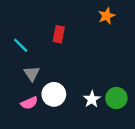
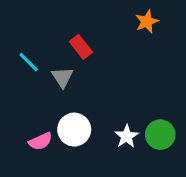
red rectangle: (59, 34) -> (81, 47), turned -49
gray triangle: (32, 73) -> (62, 77), moved

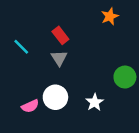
gray triangle: (62, 77) -> (59, 58), moved
green circle: (160, 135) -> (125, 77), moved

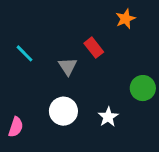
red rectangle: (60, 35) -> (94, 48), moved
pink semicircle: (30, 106) -> (16, 127), moved, turned -48

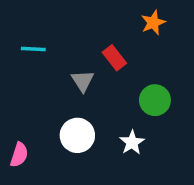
cyan line: (24, 53) -> (33, 49), moved, turned -42
green circle: (143, 88) -> (155, 100), moved

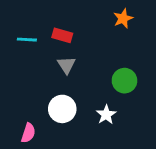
red rectangle: (114, 58) -> (62, 35), moved, turned -36
pink semicircle: (19, 155) -> (28, 133), moved

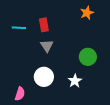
red rectangle: (62, 35) -> (44, 25), turned 64

